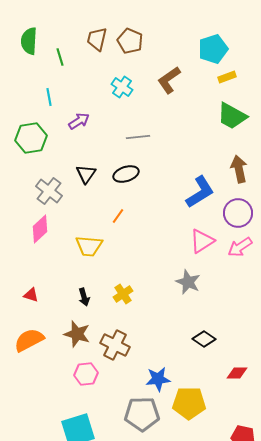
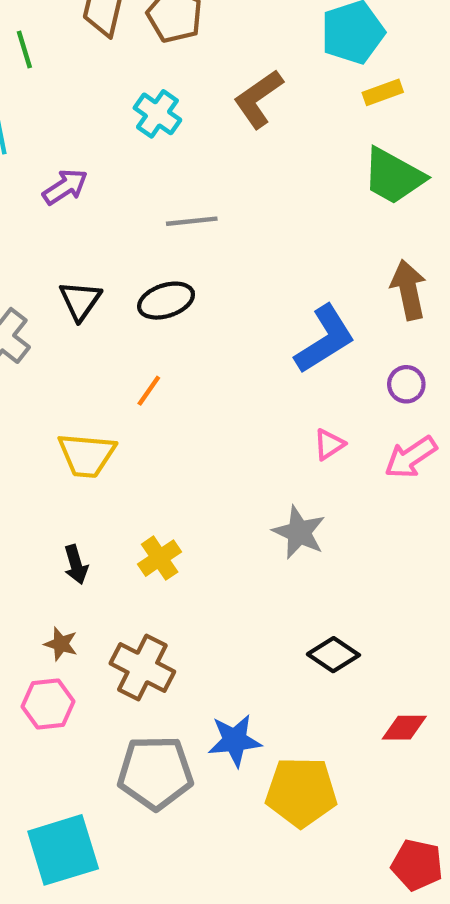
purple circle: (238, 213) -> (406, 384), size x0.6
pink triangle: (202, 241) -> (329, 444), size x0.6
brown star: (77, 334) -> (61, 644), size x0.6
pink hexagon: (86, 374) -> (48, 704), moved
gray pentagon: (142, 414) -> (155, 773), moved

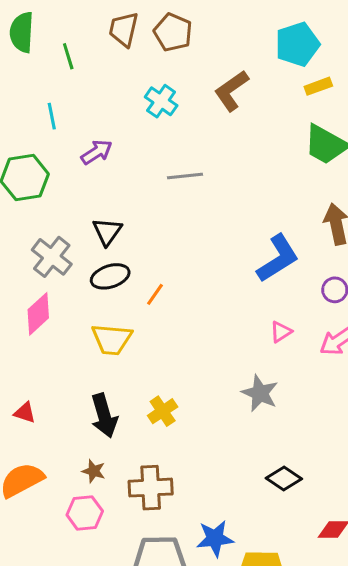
black ellipse: (166, 301) -> (110, 276), moved
black arrow: (76, 565) -> (104, 416), size x1.6
brown cross: (142, 668) -> (151, 488), turned -30

